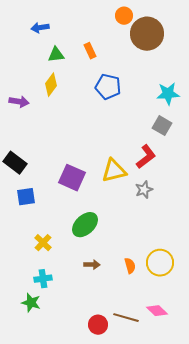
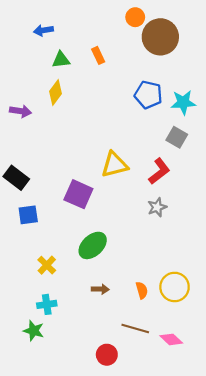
blue pentagon: (108, 87) -> (148, 95), moved
yellow triangle: (114, 171) -> (114, 165), moved
brown line: (126, 318) -> (135, 328), moved

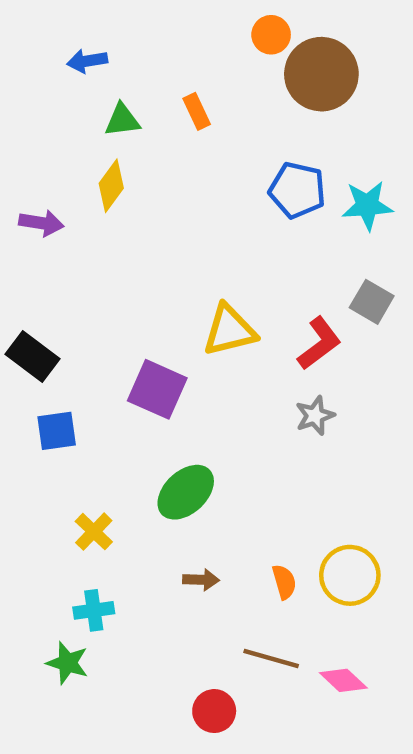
gray square: (177, 137) -> (372, 302), moved

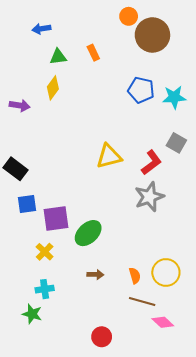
purple square: (157, 389) -> (56, 219), moved, turned -32
gray star: (315, 416) -> (149, 197), size x1.6
brown line: (271, 658) -> (142, 302), moved

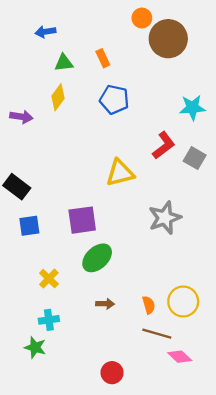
blue pentagon: (141, 90) -> (114, 100), moved
red L-shape: (151, 163) -> (164, 145), moved
purple square: (56, 219) -> (82, 220), moved

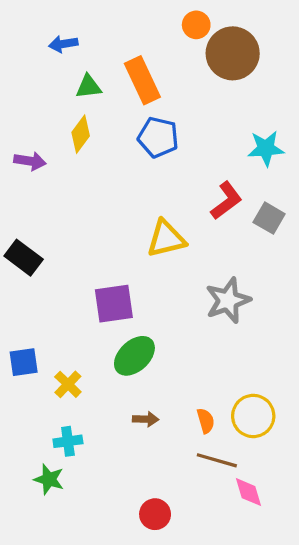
orange rectangle: (103, 58) -> (142, 80), size x1.8
blue square: (29, 226) -> (24, 362), moved
pink diamond: (180, 357) -> (248, 492), turned 30

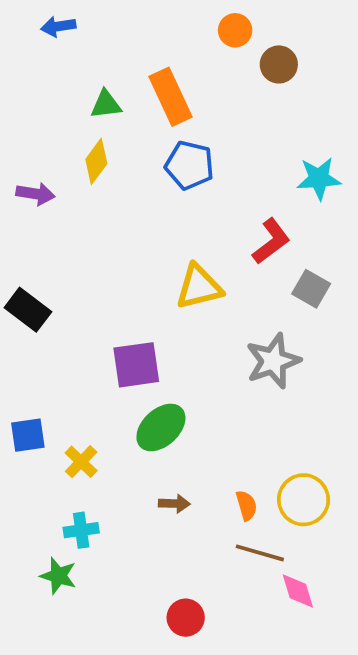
blue arrow: (63, 44) -> (58, 26), moved
brown circle: (233, 53) -> (279, 64), size x0.6
gray square: (269, 218) -> (311, 289), moved

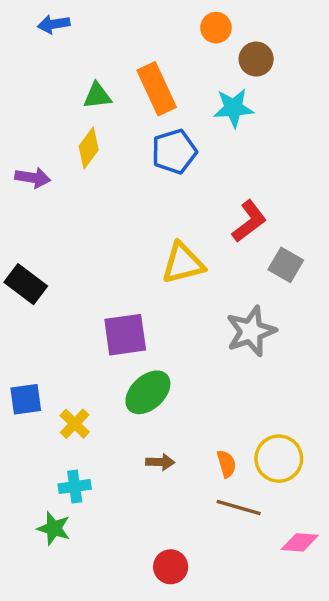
blue pentagon: (189, 165) -> (174, 152), turned -30
cyan star: (319, 179) -> (233, 108), moved
pink diamond: (298, 591) -> (300, 542), moved, turned -69

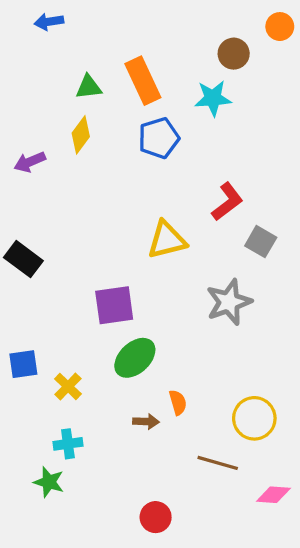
orange circle: (216, 28) -> (280, 27), moved
purple arrow: (33, 178) -> (30, 162), turned 148
orange semicircle: (226, 464) -> (178, 402), moved

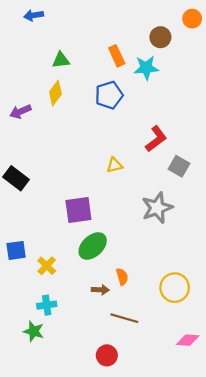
orange rectangle: (143, 81) -> (117, 56), moved, size x0.7
yellow triangle: (167, 240) -> (114, 165), size x0.6
brown line: (218, 463) -> (124, 318), moved

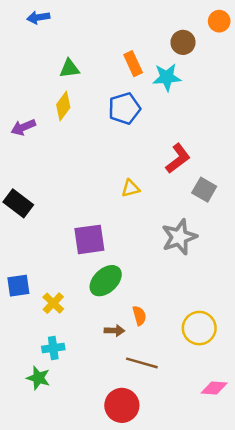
red circle: (107, 355) -> (122, 405), size x1.4

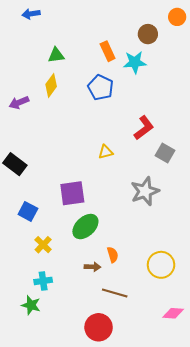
blue pentagon: (124, 108) -> (101, 87), turned -30
blue square: (18, 286) -> (28, 211), moved, turned 36

